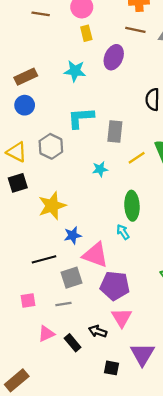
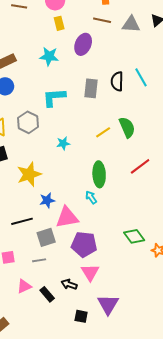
gray rectangle: (115, 131) -> (91, 88), moved
cyan star: (100, 169) -> (63, 143), moved
pink triangle: (95, 255) -> (67, 217), turned -30

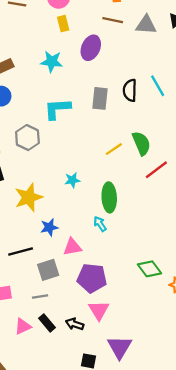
cyan star: (63, 143) -> (72, 180), moved
red line: (140, 166) -> (156, 170), moved
pink triangle: (67, 217) -> (72, 247), size x0.7
black rectangle: (47, 294) -> (47, 323), moved

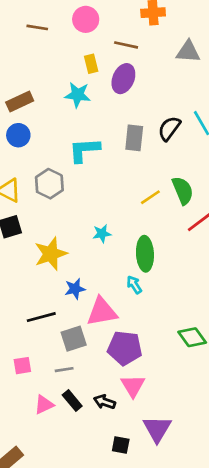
brown line: (113, 20) -> (126, 45), moved
yellow rectangle: (63, 24) -> (91, 64), moved
black semicircle: (130, 90) -> (169, 128), turned 35
pink triangle: (72, 247) -> (102, 312), size x1.4

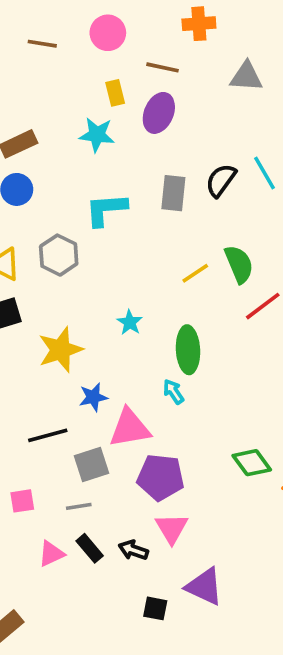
cyan star: (102, 234) -> (130, 322), turned -30
purple triangle: (157, 429) -> (204, 587), turned -36

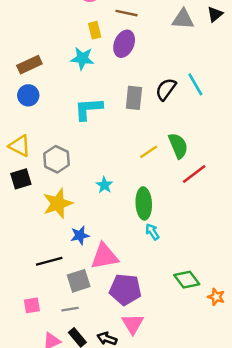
gray hexagon: (59, 255) -> (57, 159), moved
cyan arrow: (173, 392) -> (152, 232), moved

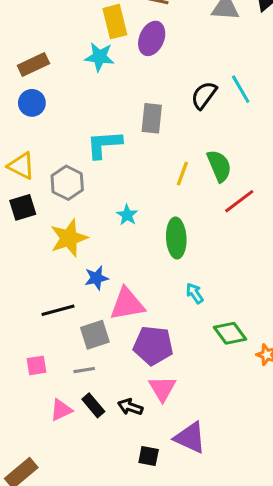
yellow rectangle: (95, 30) -> (115, 22), size x1.5
gray rectangle: (134, 98) -> (152, 118), moved
cyan L-shape: (88, 109) -> (104, 144), moved
yellow line: (149, 152) -> (182, 174), turned -36
cyan arrow: (152, 232) -> (195, 293), moved

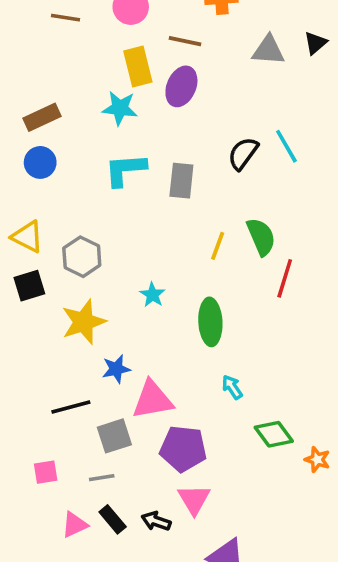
cyan L-shape: (104, 144) -> (125, 170), moved
red line: (239, 201) -> (285, 278), turned -36

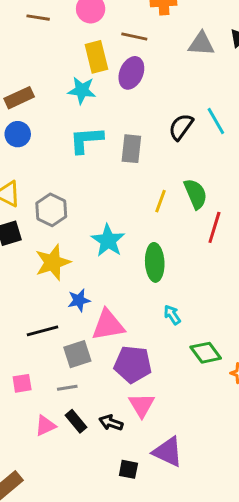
cyan star: (152, 295) -> (108, 241), size x1.6

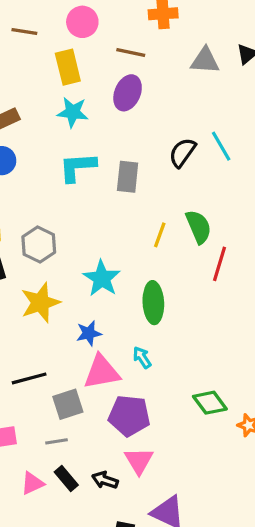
yellow rectangle: (96, 57) -> (68, 67), moved
blue star: (79, 300) -> (89, 333), moved
cyan arrow: (172, 315) -> (142, 357), moved

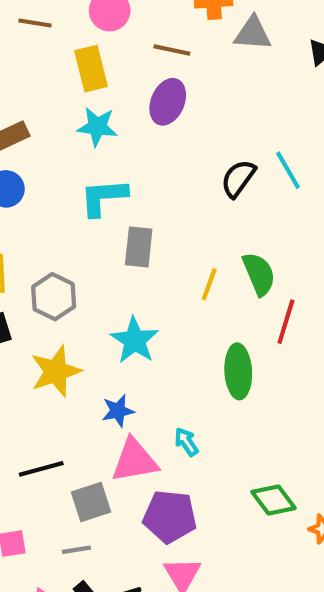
gray triangle: (205, 61) -> (253, 33), moved
gray rectangle: (128, 177) -> (139, 247), moved
green ellipse: (153, 303) -> (238, 371), moved

